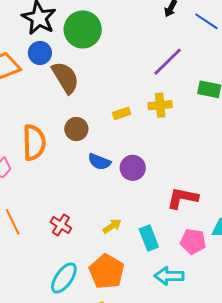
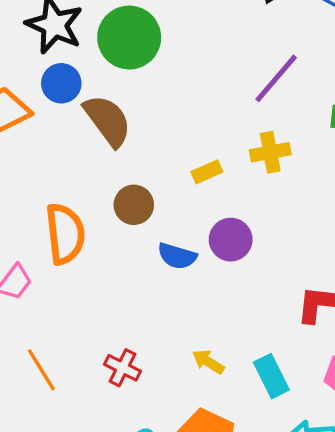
purple circle: (133, 168) -> (231, 240), moved
yellow arrow: (112, 226) -> (208, 362), turned -108

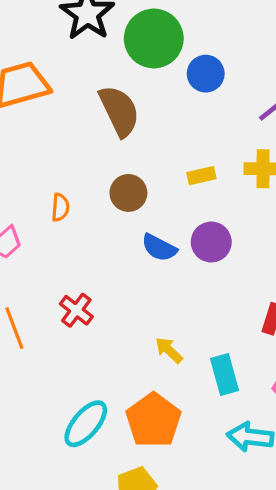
blue circle: (61, 83) -> (206, 74), moved
orange semicircle: (65, 234) -> (60, 207), size x0.5
red cross: (122, 368) -> (76, 310), moved

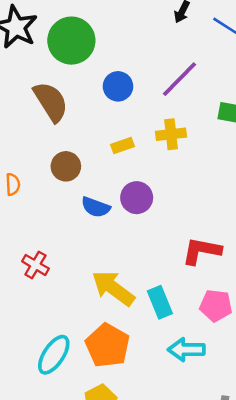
blue circle: (206, 74) -> (118, 86), moved
yellow arrow: (169, 350) -> (113, 288), size x1.8

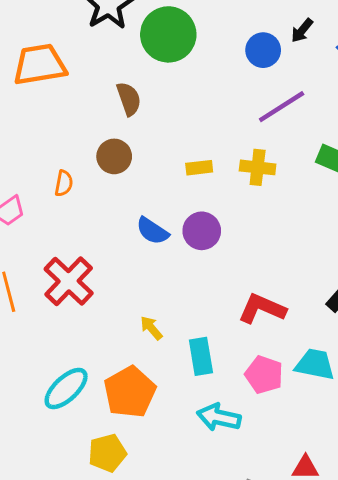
blue circle: (118, 86) -> (263, 50), moved
brown semicircle: (51, 102) -> (129, 99), size x0.7
brown circle: (66, 166) -> (114, 156), moved
red cross: (35, 265) -> (69, 281), size x1.6
yellow arrow: (113, 288) -> (151, 328), size x0.5

